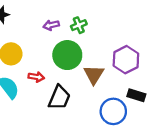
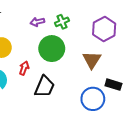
purple hexagon: (126, 60) -> (104, 29), moved
brown triangle: (94, 75) -> (92, 60), moved
red arrow: (36, 77) -> (24, 68), turned -80

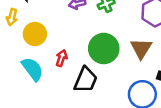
green circle: (52, 49) -> (104, 48), moved

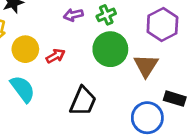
green circle: (104, 48) -> (110, 49), moved
red arrow: (61, 58) -> (55, 56), moved, turned 42

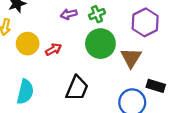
cyan semicircle: (23, 89) -> (25, 92), moved, turned 50

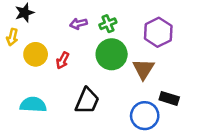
red arrow: (53, 49) -> (63, 60), turned 147
cyan semicircle: (25, 92) -> (33, 105), turned -100

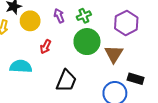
purple arrow: (78, 24) -> (59, 16), turned 80
yellow circle: (36, 54) -> (30, 21), moved
cyan semicircle: (33, 105) -> (21, 66), moved

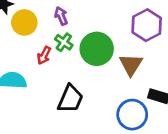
green cross: (84, 16) -> (64, 42), moved, turned -32

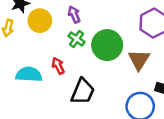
red arrow: (44, 55) -> (58, 66), moved, turned 126

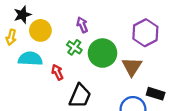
purple arrow: (74, 14) -> (82, 25), moved
cyan semicircle: (29, 74) -> (30, 59), moved

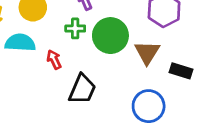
green cross: (74, 47) -> (75, 28), turned -35
black rectangle: (156, 94) -> (181, 71), moved

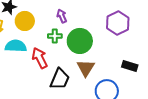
brown triangle: (147, 52) -> (86, 68), moved
red arrow: (54, 60) -> (40, 58), size x1.5

